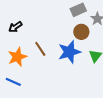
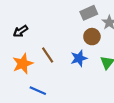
blue star: (69, 52) -> (79, 58), size x0.7
blue line: (13, 82) -> (38, 91), moved

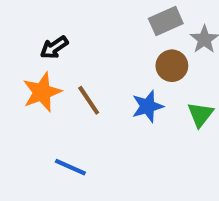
black arrow: (21, 31) -> (54, 47), moved
orange star: (23, 64) -> (42, 92), moved

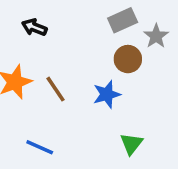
black arrow: (54, 47) -> (34, 27), moved, turned 55
green triangle: (200, 114) -> (131, 144), moved

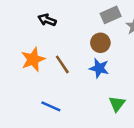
brown circle: (128, 59) -> (100, 43), moved
blue star: (107, 94) -> (99, 68), turned 30

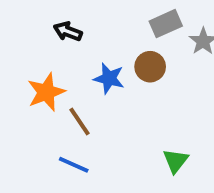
brown line: (62, 64) -> (80, 122), moved
blue star: (99, 68) -> (109, 78), moved

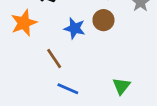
orange star: (46, 92) -> (24, 23), moved
blue line: (74, 165) -> (68, 89), moved

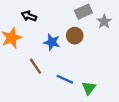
blue line: (68, 89) -> (65, 79), moved

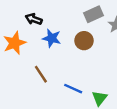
blue star: (52, 42) -> (52, 38), moved

